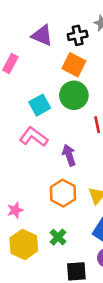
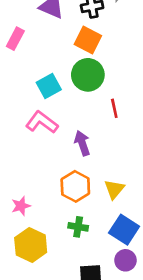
green cross: (58, 237) -> (78, 227), moved, turned -35

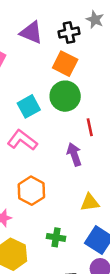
purple arrow: (82, 143) -> (74, 154), moved
orange hexagon: (75, 186) -> (31, 191), moved
yellow triangle: (114, 189) -> (90, 202), turned 42

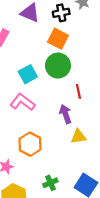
yellow triangle: (90, 202) -> (78, 137), moved
green cross: (56, 237) -> (50, 183), turned -32

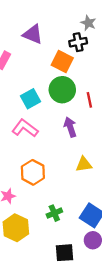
black cross: (61, 13) -> (78, 42), moved
red line: (78, 91) -> (89, 100), moved
purple arrow: (65, 114) -> (70, 127), moved

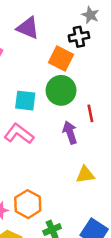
cyan square: (31, 99) -> (25, 101), turned 36
red line: (89, 100) -> (90, 113), moved
orange hexagon: (33, 172) -> (28, 204), moved

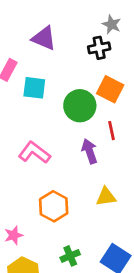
orange square: (61, 58) -> (110, 89), moved
cyan square: (25, 101) -> (34, 88), moved
orange hexagon: (28, 204) -> (54, 206), moved

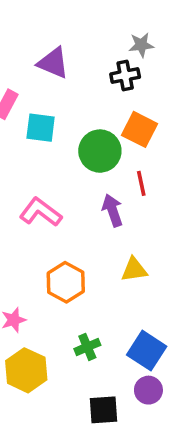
gray star: (112, 24) -> (141, 45), turned -30

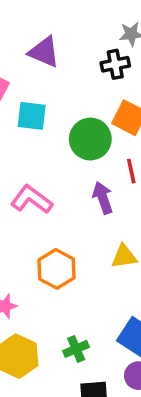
green cross: (87, 347) -> (76, 349), moved

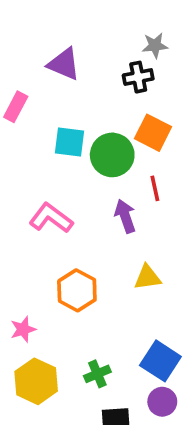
cyan square: (32, 116) -> (70, 142), moved

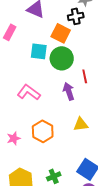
orange square: (153, 133) -> (61, 33), moved
pink star: (23, 329) -> (14, 138), moved

